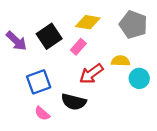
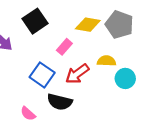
yellow diamond: (88, 22) -> (88, 25), moved
black square: (49, 36) -> (35, 21), moved
blue square: (39, 82) -> (42, 75), moved, turned -35

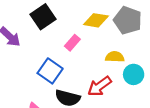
red arrow: (77, 74) -> (99, 86), moved

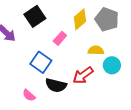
yellow diamond: (96, 20) -> (80, 19), turned -50

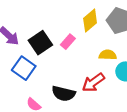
black square: (35, 16) -> (40, 43), moved
blue square: (41, 62) -> (24, 68), moved

